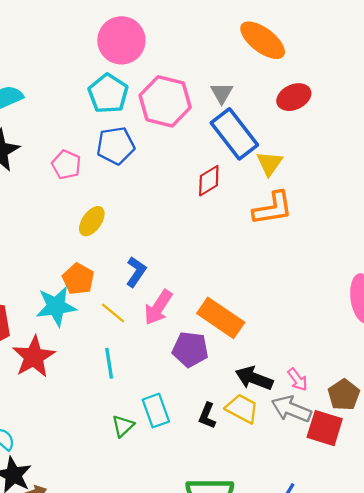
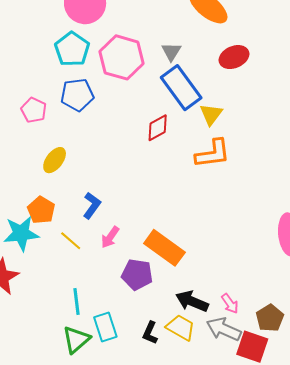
pink arrow: (158, 307) -> (110, 237), size x0.7
cyan line: (109, 363) -> (77, 301), moved
green triangle: (123, 426) -> (76, 340), size x1.4

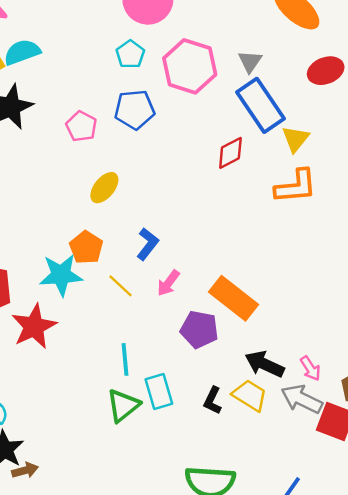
cyan pentagon: (72, 49) -> (130, 54), size x0.7

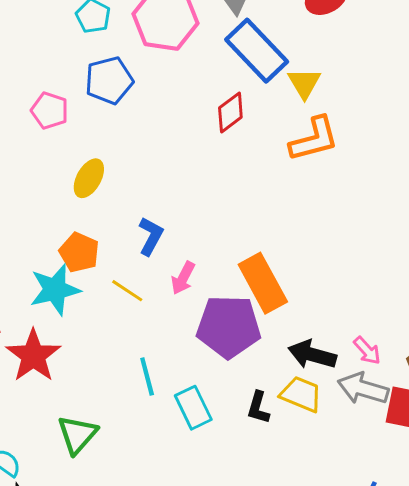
orange rectangle: (234, 298) -> (263, 283), turned 33
purple pentagon: (199, 329) -> (229, 327), size x1.4
green triangle: (123, 405) -> (77, 435), moved

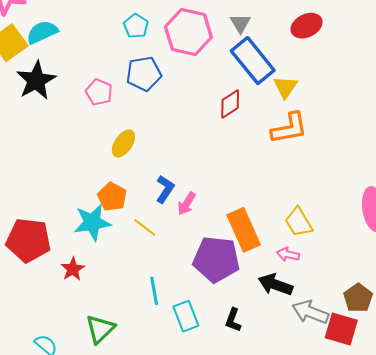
pink arrow: (183, 278) -> (187, 204), moved
pink arrow: (367, 351) -> (288, 254), moved, turned 140
red star: (33, 356) -> (73, 269), size x0.6
yellow trapezoid: (301, 394) -> (299, 222), moved, turned -148

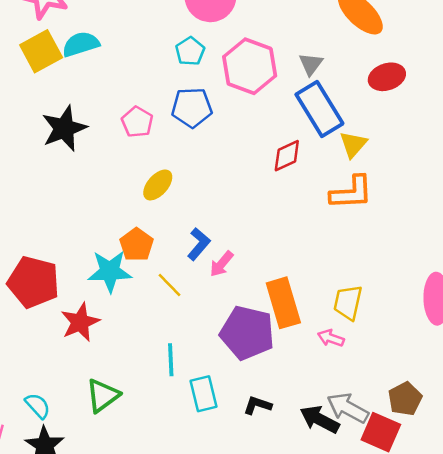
black star: (36, 80) -> (64, 128), moved
yellow trapezoid: (299, 222) -> (348, 302), turned 36
red star: (73, 269) -> (80, 322), size x1.4
black arrow: (275, 285) -> (320, 419), moved
black L-shape: (233, 320) -> (257, 405), turned 80

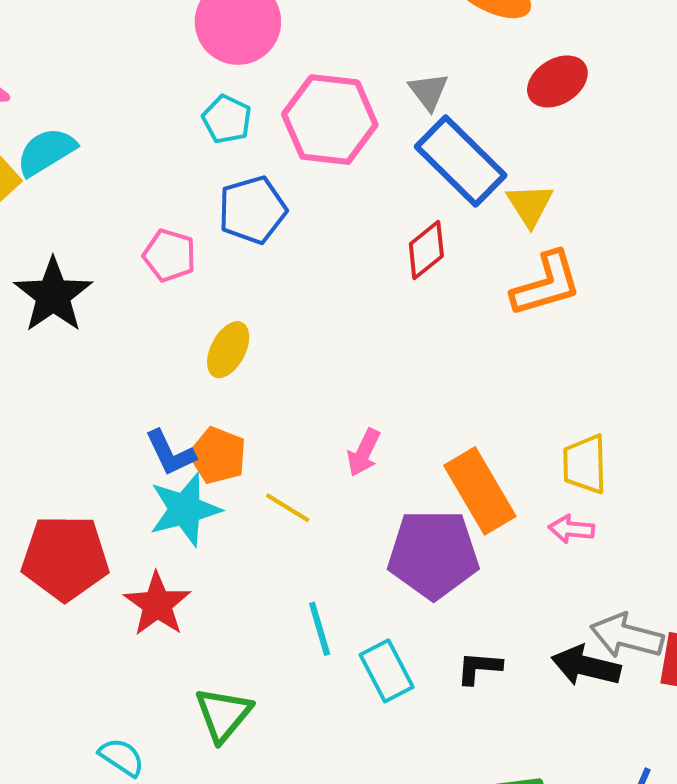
blue L-shape: (199, 244) -> (170, 453), moved, turned 128

